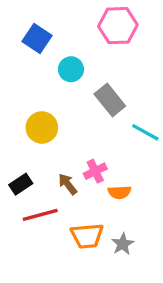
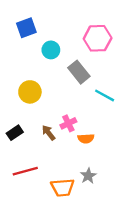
pink hexagon: (118, 26) -> (98, 38), moved
blue square: (37, 39) -> (26, 28), turned 36
red line: (40, 215) -> (25, 171), moved
orange trapezoid: (87, 236) -> (63, 187), moved

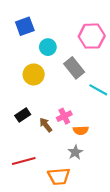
yellow circle: (30, 92) -> (34, 74), moved
black rectangle: (15, 133) -> (23, 115), moved
gray star: (88, 176) -> (75, 152), moved

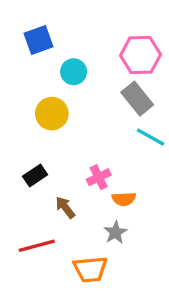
gray rectangle: (74, 68) -> (137, 99), moved
brown arrow: (46, 125) -> (65, 207), moved

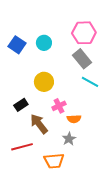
blue square: (38, 40) -> (17, 45), moved, turned -36
yellow circle: (52, 114) -> (44, 82), moved
brown arrow: (65, 207) -> (39, 124), size x1.5

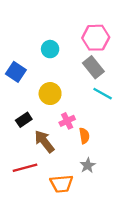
blue square: (17, 45) -> (16, 72), moved
orange semicircle: (74, 119) -> (84, 136), turned -96
gray star: (69, 139) -> (88, 165), moved

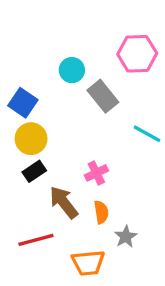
gray rectangle: (93, 67) -> (103, 96), moved
yellow circle: (50, 94) -> (31, 139), moved
orange semicircle: (84, 136) -> (101, 212), moved

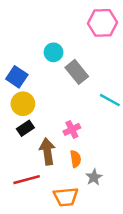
pink hexagon: (137, 54) -> (102, 23), moved
brown arrow: (64, 202) -> (47, 152), turned 30

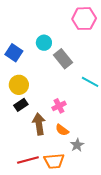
blue square: (17, 77) -> (14, 53), moved
orange semicircle: (76, 159) -> (62, 130), turned 136
red line: (27, 180) -> (28, 160), moved

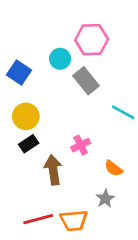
pink hexagon: (84, 19) -> (92, 40), moved
orange semicircle: (62, 130) -> (113, 168), moved

